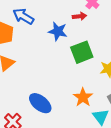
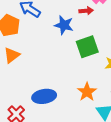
blue ellipse: (40, 103) -> (44, 96), turned -50

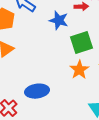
orange star: (87, 92) -> (79, 70), moved

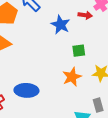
green square: (81, 43) -> (79, 51), size x0.6

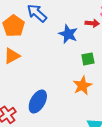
blue ellipse: (26, 90) -> (38, 102), turned -60

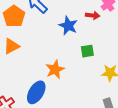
orange star: (82, 86) -> (55, 69), moved

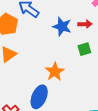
red arrow: (93, 15) -> (85, 24), moved

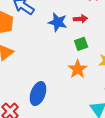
orange star: (55, 72) -> (78, 69), moved

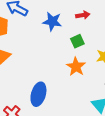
red arrow: (81, 19) -> (83, 15), moved

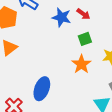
red arrow: (83, 15) -> (83, 14), moved, turned 40

